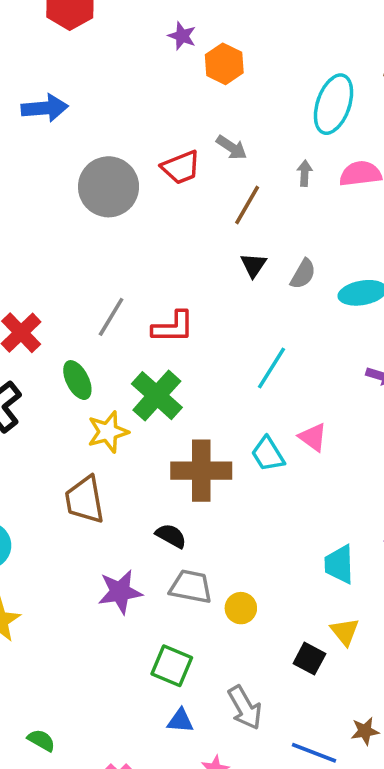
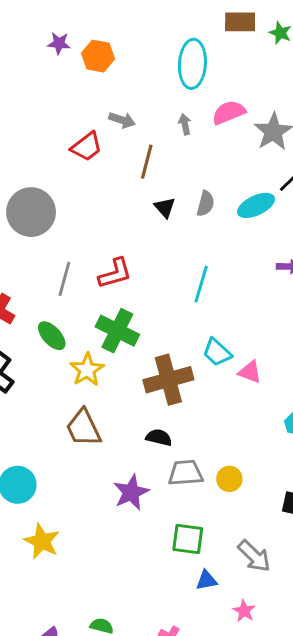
gray circle: (109, 187) -> (31, 212), moved
pink triangle: (313, 437) -> (250, 372), moved

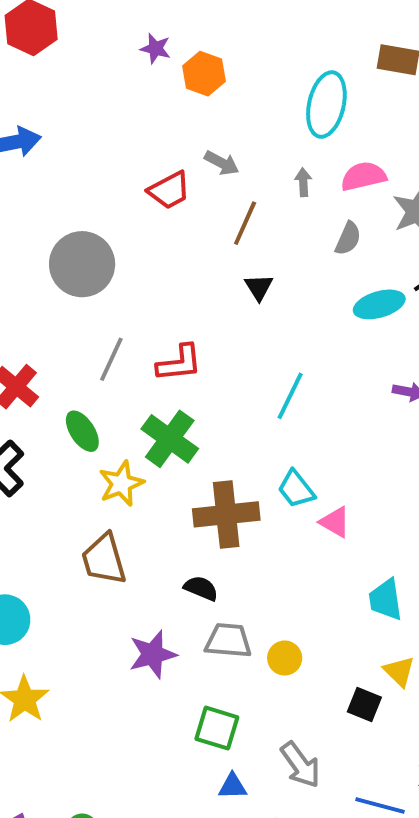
gray semicircle: (205, 204) -> (348, 238), moved

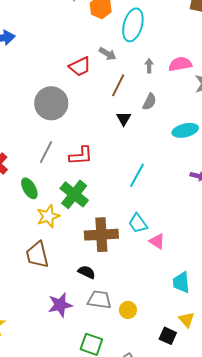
cyan ellipse: (326, 105) -> (133, 25), moved
gray semicircle: (348, 238) -> (149, 102), moved
gray circle: (82, 264) -> (51, 103), moved

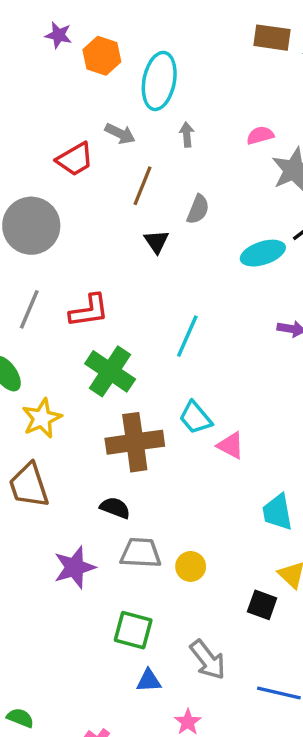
pink semicircle: (180, 64) -> (260, 135), moved, size x0.7
gray arrow: (149, 66) -> (187, 135), moved
green cross: (74, 194) -> (110, 371), moved

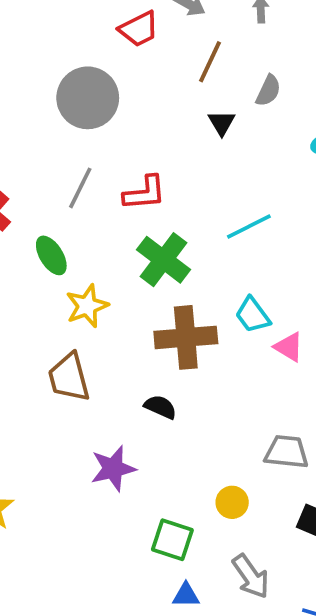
cyan line: (187, 336) -> (249, 226), turned 36
gray trapezoid: (141, 553) -> (287, 452), moved
yellow circle: (191, 566) -> (232, 502), moved

